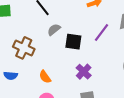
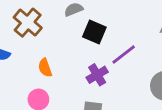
purple line: (102, 32) -> (124, 54), moved

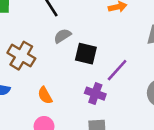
purple cross: (97, 75) -> (95, 94), turned -30

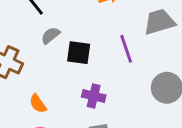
purple line: (117, 70) -> (126, 49), moved, turned -55

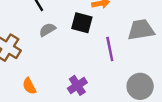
black square: (79, 53) -> (82, 23), moved
purple cross: (94, 96) -> (77, 85), turned 36

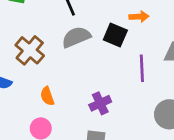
gray semicircle: (47, 30) -> (76, 37), size x1.5

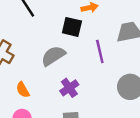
gray semicircle: (76, 37) -> (53, 56), moved

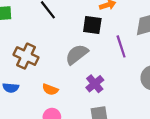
orange semicircle: (23, 90) -> (50, 89), turned -35

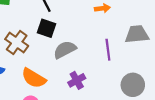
black square: (92, 25) -> (47, 28), moved
orange semicircle: (50, 89) -> (34, 78), size x1.6

